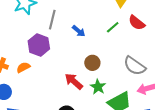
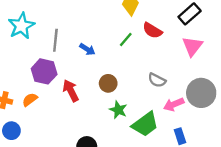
gray semicircle: (135, 66) -> (157, 80), size x0.7
red arrow: (74, 81) -> (71, 91), moved, turned 30

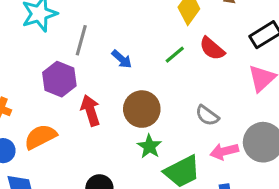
brown circle: (108, 83) -> (142, 109), size x1.5
orange semicircle: (30, 100) -> (40, 137), moved, size x1.5

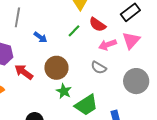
gray line: (81, 40) -> (17, 17), moved
red arrow: (90, 110) -> (24, 72), turned -30
pink arrow: (224, 151) -> (107, 45), moved

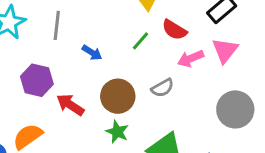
gray semicircle: (99, 68) -> (162, 88), moved, turned -56
green star: (64, 91) -> (117, 132), moved

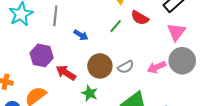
pink arrow: (191, 58) -> (157, 67), moved
gray semicircle: (162, 88) -> (126, 67), moved
gray circle: (235, 109) -> (182, 61), moved
green star: (117, 132) -> (90, 93), moved

